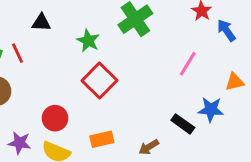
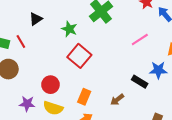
black triangle: (41, 23) -> (36, 19), turned -32
pink line: (188, 64) -> (140, 40), turned 30
orange rectangle: (102, 139) -> (84, 97), turned -49

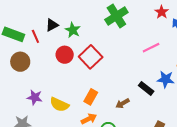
black triangle: (36, 19) -> (52, 25), moved
green star: (69, 29) -> (73, 30), moved
red circle: (50, 85) -> (65, 55), moved

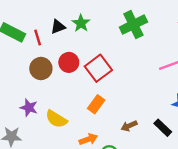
green star: (73, 30) -> (81, 23), moved
brown circle: (20, 62) -> (41, 69), moved
black rectangle: (146, 88) -> (163, 128), moved
orange rectangle: (91, 97) -> (96, 104), moved

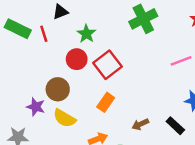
green star: (81, 23) -> (86, 34), moved
black triangle: (58, 27) -> (60, 12), moved
brown circle: (41, 69) -> (58, 89), moved

